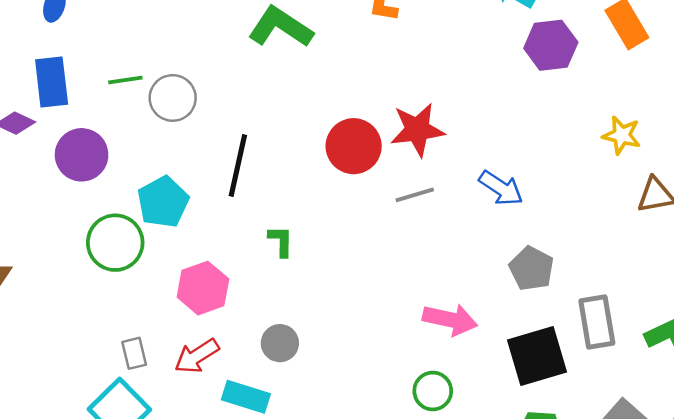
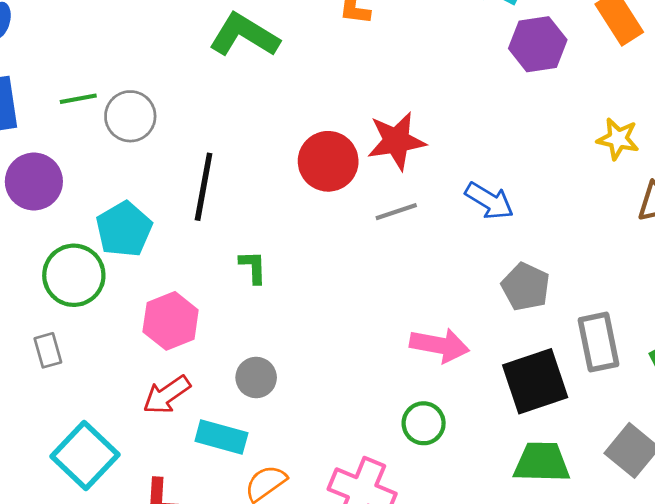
gray rectangle: (134, 353) -> (48, 350), moved

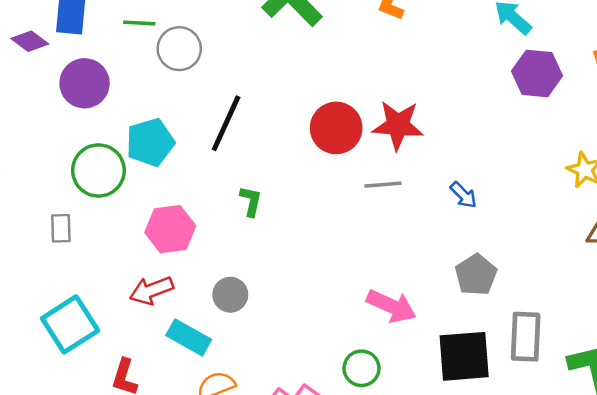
blue arrow: (489, 201) -> (463, 195), size x0.7

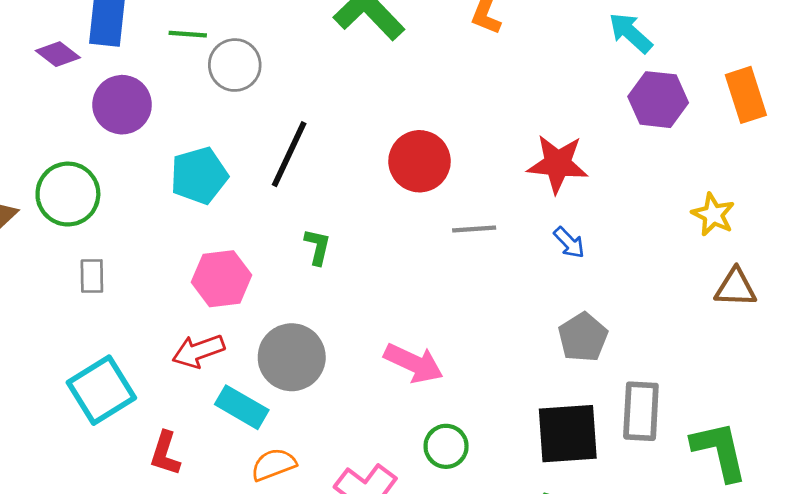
red star: (398, 125) -> (558, 164), moved
green circle: (98, 170) -> (68, 194), moved
gray circle: (230, 295) -> (292, 357), size x1.6
pink arrow: (391, 306) -> (414, 363), moved

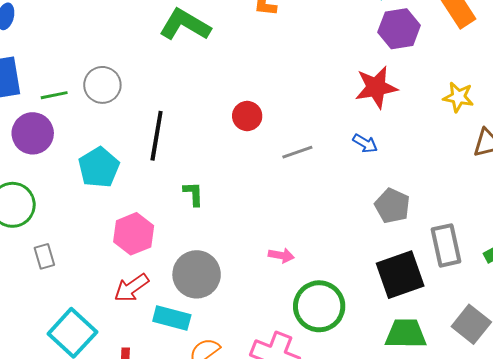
green line: (188, 34) -> (54, 95), moved
red circle: (419, 161) -> (247, 116), size x0.7
red star: (558, 164) -> (376, 87), moved
pink arrow: (414, 363) -> (281, 255), size x0.6
green circle: (446, 446) -> (319, 306), size x1.6

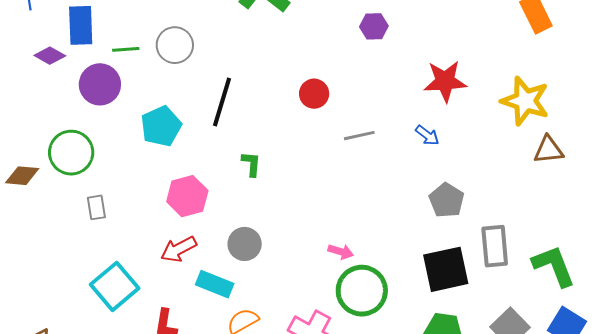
purple hexagon: (399, 29) -> (374, 26), moved, size x0.7
yellow star: (458, 97) -> (525, 101), size x1.6
pink arrow: (281, 255) -> (341, 252), moved
gray circle: (197, 274) -> (245, 244), size x0.7

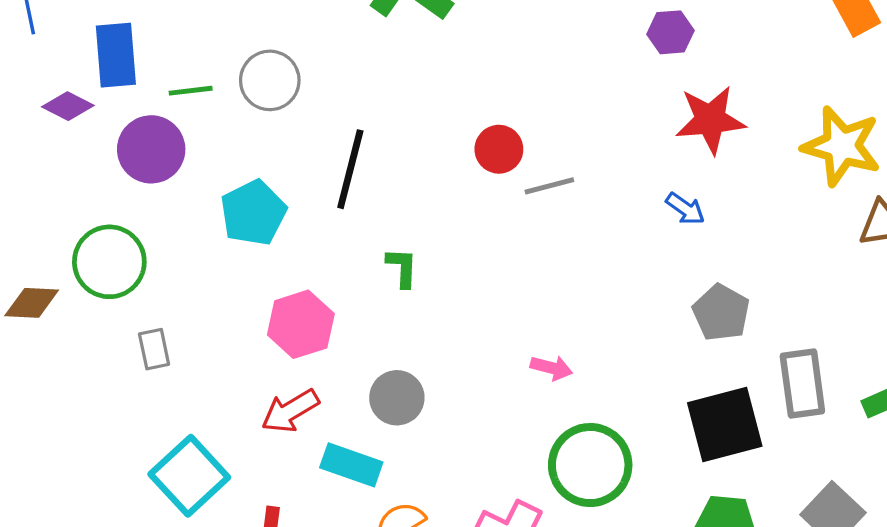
purple hexagon: (374, 26) -> (670, 32), moved
gray line: (359, 136) -> (549, 186), moved
pink arrow: (341, 252) -> (551, 368), moved

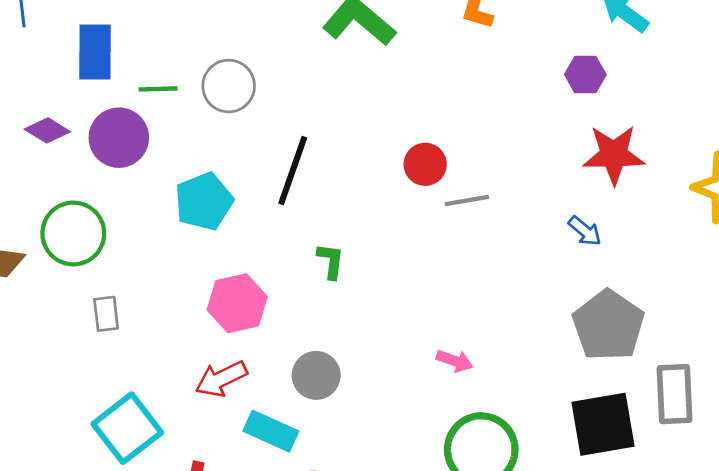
purple diamond: (68, 106) -> (47, 130), moved
gray pentagon: (721, 313) -> (608, 325), size x1.4

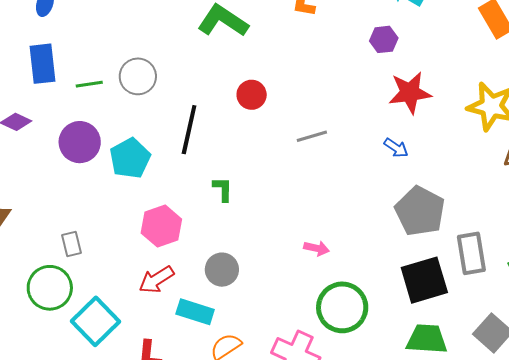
purple circle: (119, 138) -> (80, 142), moved
red circle: (425, 164) -> (252, 95), moved
green circle: (73, 233) -> (50, 288), moved

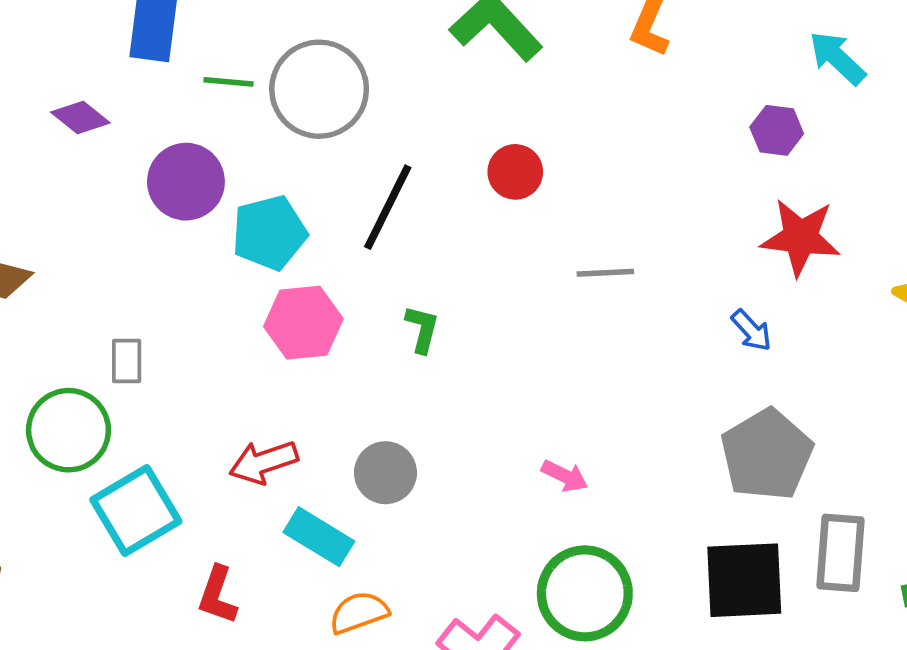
gray circle: (138, 76) -> (319, 89), size x1.4
pink hexagon: (161, 226) -> (303, 323), moved

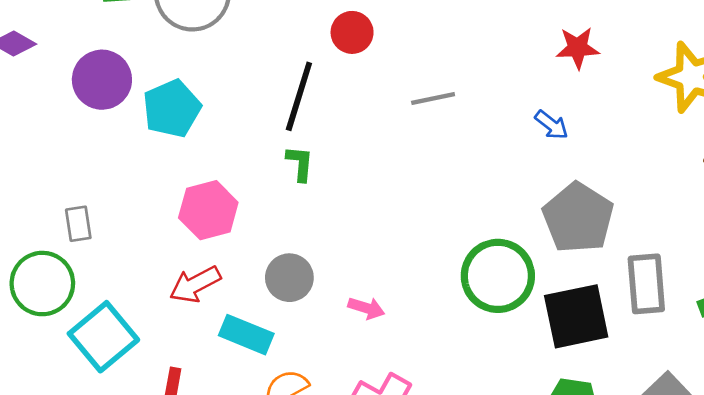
black line: (388, 207) -> (299, 96), moved
red star: (800, 237) -> (578, 48), size x0.7
pink hexagon: (303, 323) -> (208, 210), moved
pink arrow: (565, 476) -> (366, 308), moved
green circle: (585, 593) -> (498, 276), moved

